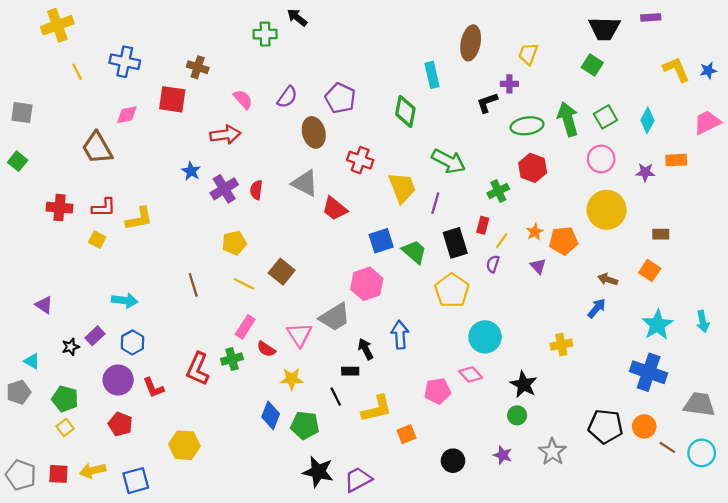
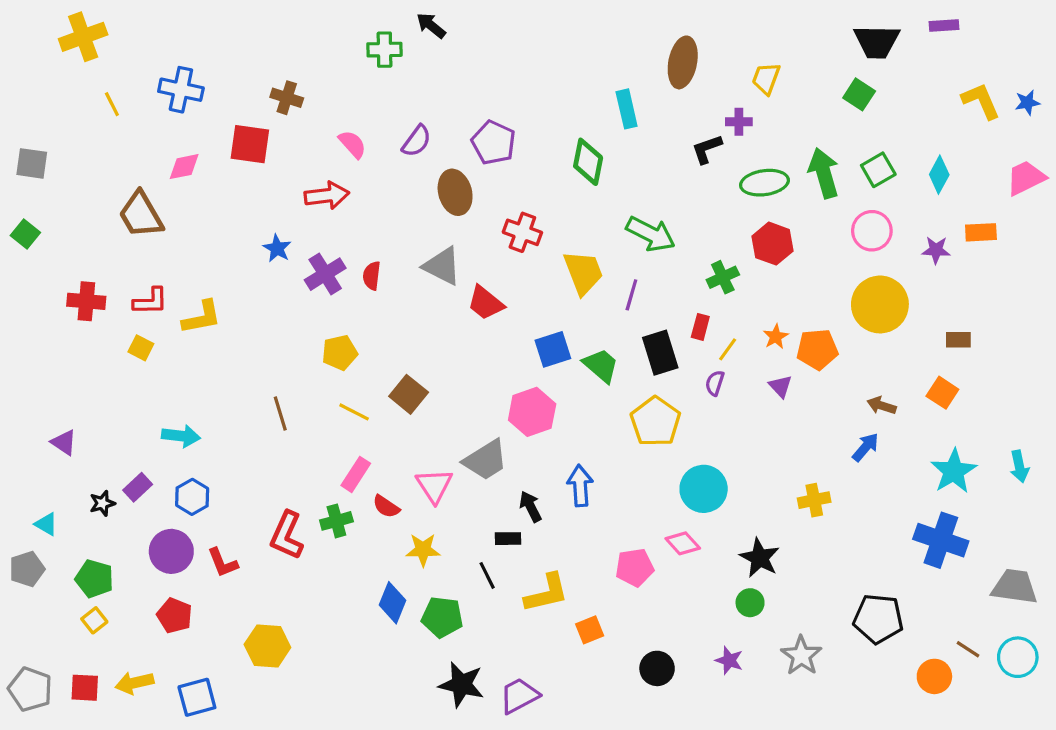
orange circle: (644, 426) -> (934, 676), moved

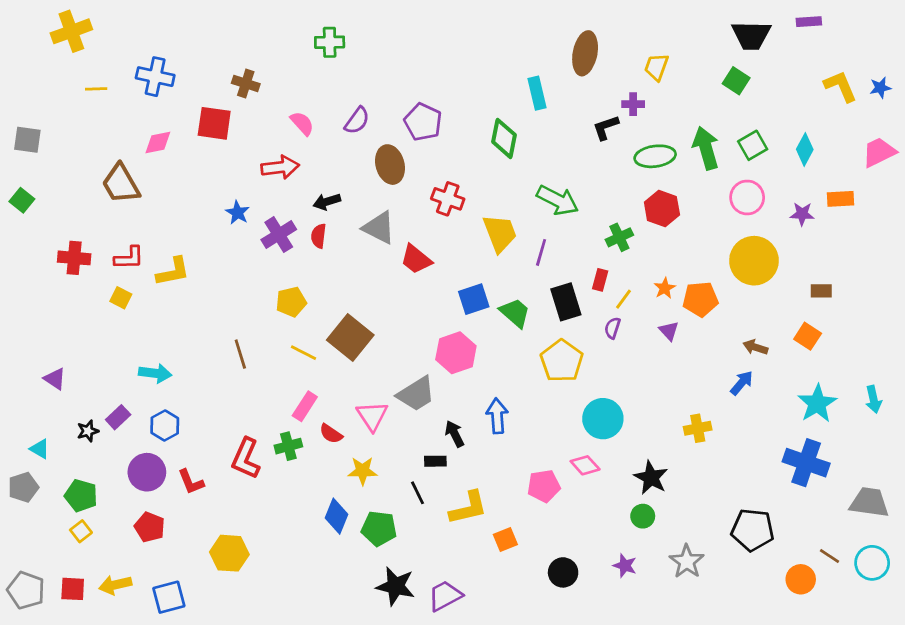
black arrow: (431, 26) -> (327, 202), moved, turned -56
yellow line: (112, 104) -> (96, 89), turned -65
brown square: (409, 394) -> (350, 338), size x1.4

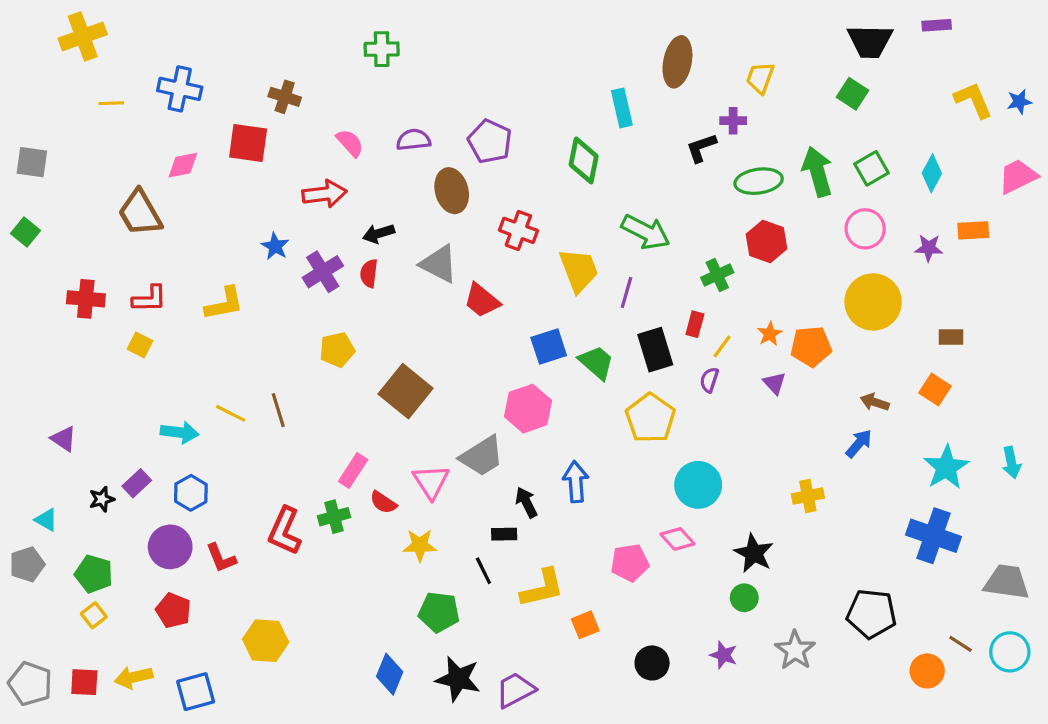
purple semicircle: (357, 121) -> (413, 140), turned -132
yellow L-shape: (173, 272) -> (224, 304), moved
yellow line: (303, 353) -> (231, 413), moved
blue diamond: (336, 516) -> (390, 674), moved

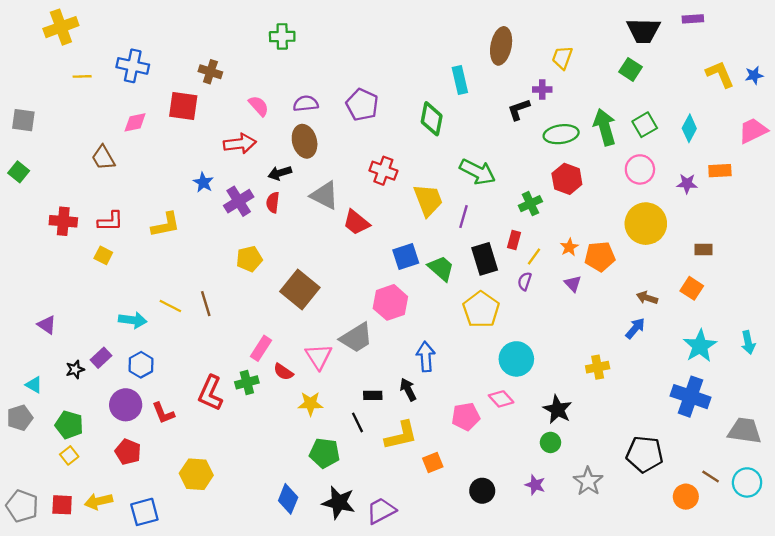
brown ellipse: (452, 191) -> (305, 141), moved
brown trapezoid: (140, 213) -> (103, 158), size x0.7
black arrow: (526, 502) -> (408, 390), moved

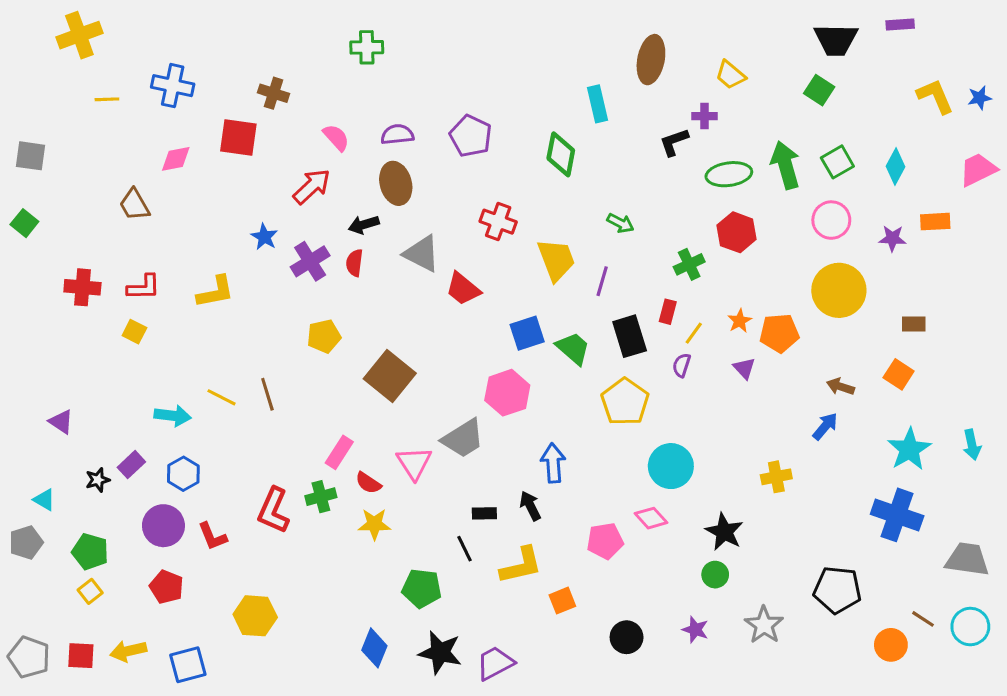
yellow trapezoid: (562, 58) -> (730, 75), turned -70
red arrow: (240, 144) -> (312, 186), turned -36
green arrow: (478, 172) -> (620, 223), size x0.6
yellow star: (310, 404) -> (374, 524), moved

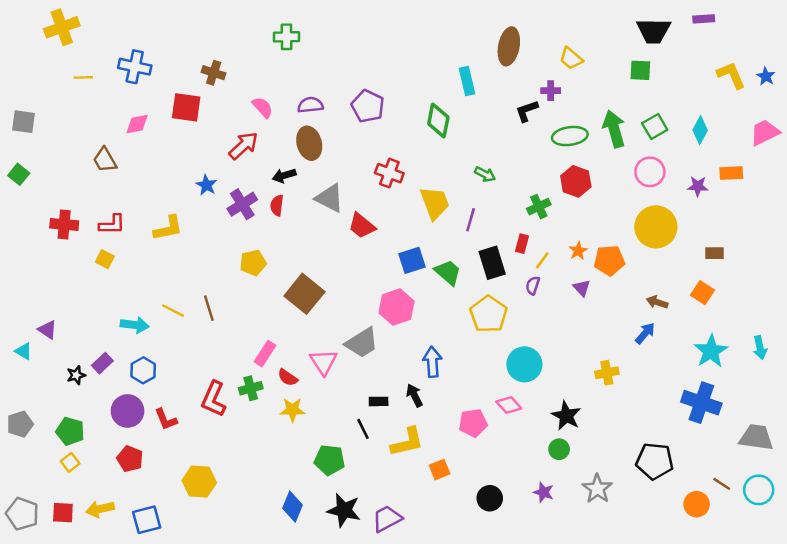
green square: (819, 90) -> (640, 70), turned -30
blue star: (980, 98) -> (766, 76), turned -30
cyan triangle: (44, 500) -> (24, 351), moved

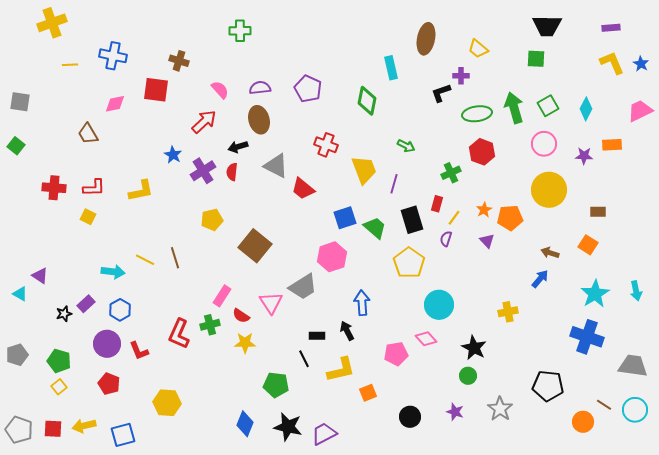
purple rectangle: (704, 19) -> (611, 28), moved

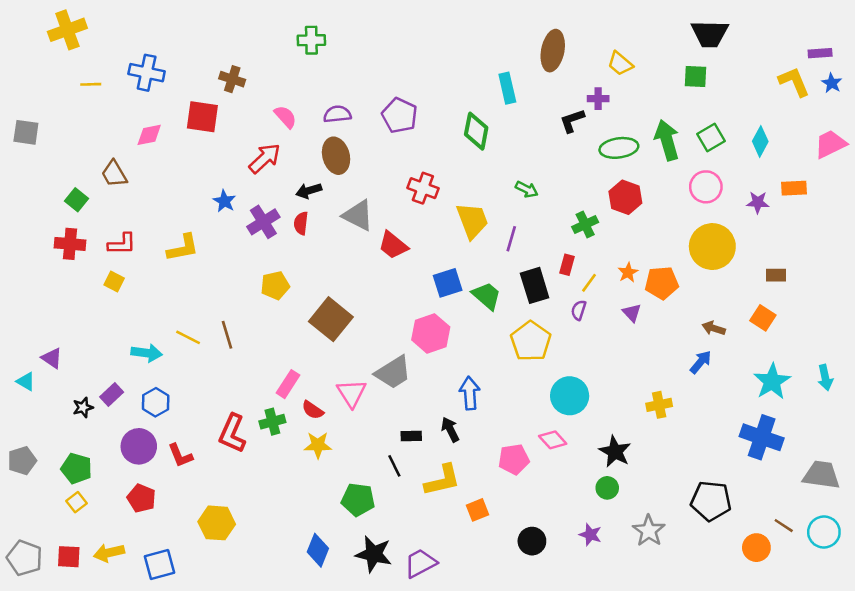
purple rectangle: (611, 28) -> (820, 53), moved
green square: (16, 146) -> (76, 200), moved

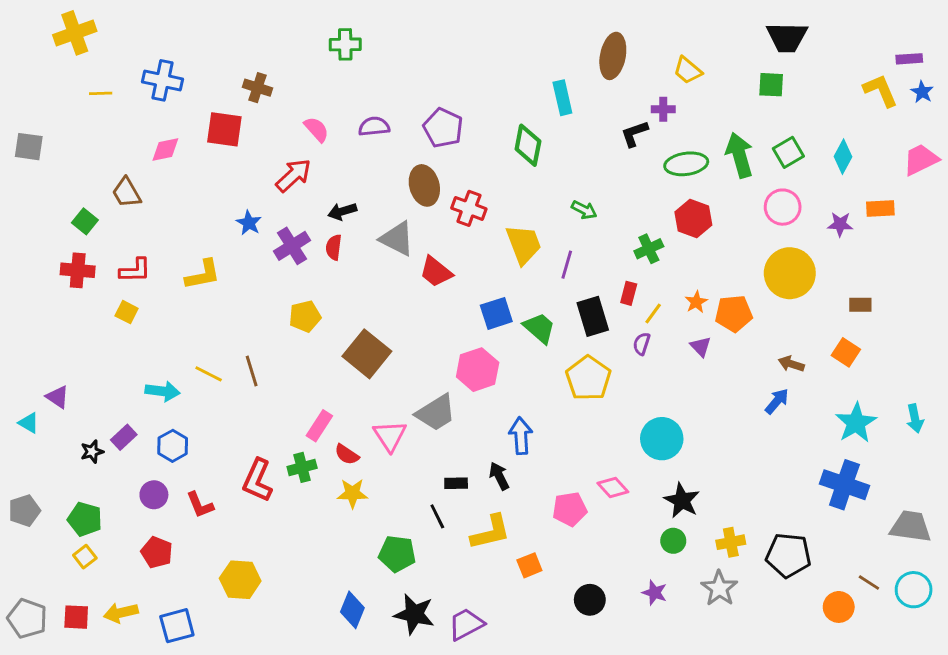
brown ellipse: (336, 156) -> (424, 185), moved
cyan circle: (570, 396) -> (662, 439), moved
yellow cross: (659, 405) -> (731, 542), moved
purple circle: (139, 446) -> (154, 495), size x0.7

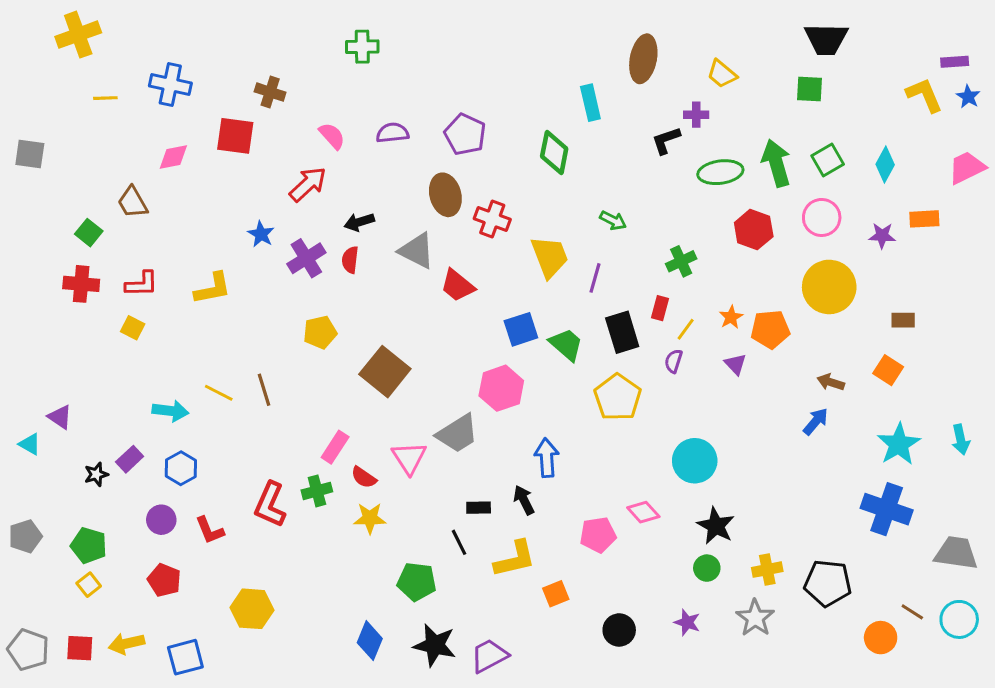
red hexagon: (693, 219) -> (754, 230), moved

